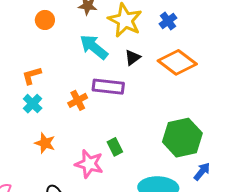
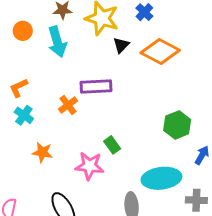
cyan arrow: (94, 47) -> (57, 42), moved, turned -136
black triangle: (132, 58) -> (121, 45), moved
green hexagon: (182, 138) -> (177, 125), size x0.7

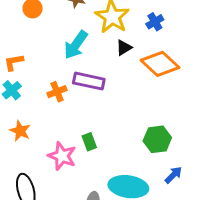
cyan arrow: (57, 42) -> (76, 45), moved, turned 36

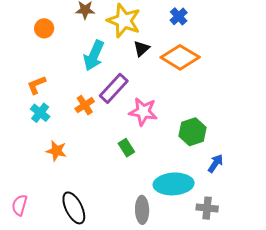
blue cross: (155, 22) -> (179, 16), moved
purple rectangle: (89, 81) -> (114, 88), turned -48
pink star: (62, 156) -> (143, 112), moved

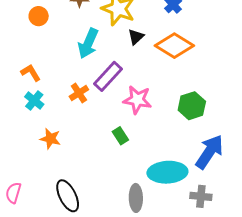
orange L-shape: (36, 85) -> (31, 73), turned 80
green hexagon: (193, 132) -> (192, 106), moved
blue arrow: (215, 163) -> (209, 152), size x1.8

